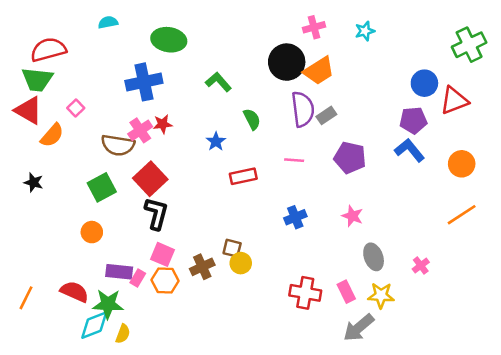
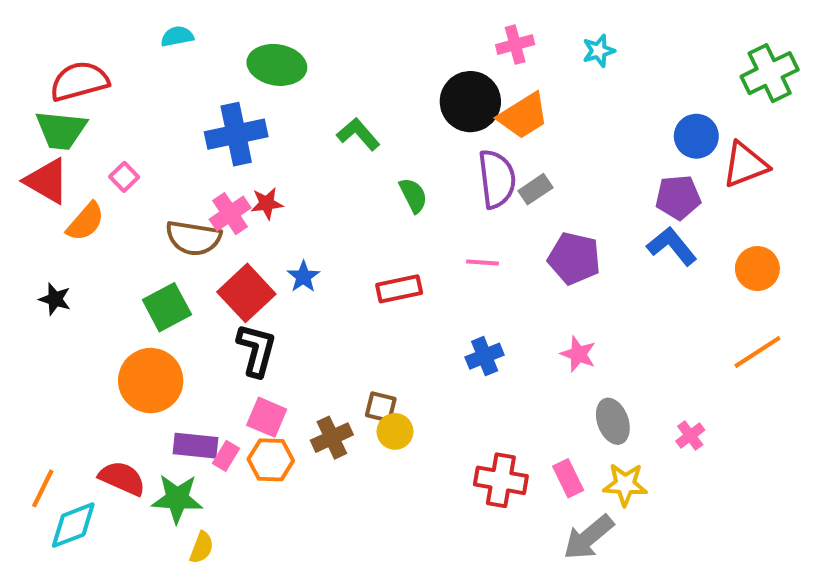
blue star: (216, 141) -> (303, 277), moved
orange circle: (92, 232) -> (151, 381), size x1.8
cyan diamond: (94, 325) -> (73, 525), moved

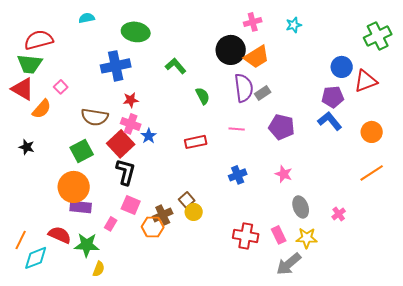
pink cross: (230, 214) -> (131, 124), moved, turned -36
brown square: (381, 407) -> (187, 200), turned 35
purple rectangle: (195, 446) -> (81, 207), moved
orange hexagon: (271, 460) -> (153, 227), moved

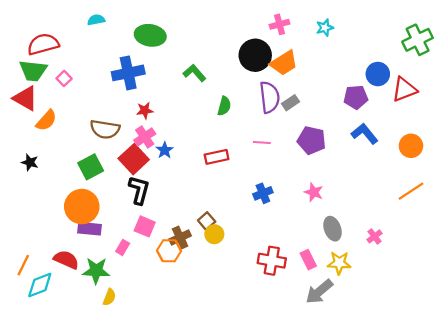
pink square: (61, 87) -> (64, 78), moved
green semicircle: (203, 96) -> (224, 106), turned 42
purple pentagon: (333, 97) -> (356, 97), moved
pink cross: (131, 124) -> (145, 137), turned 36

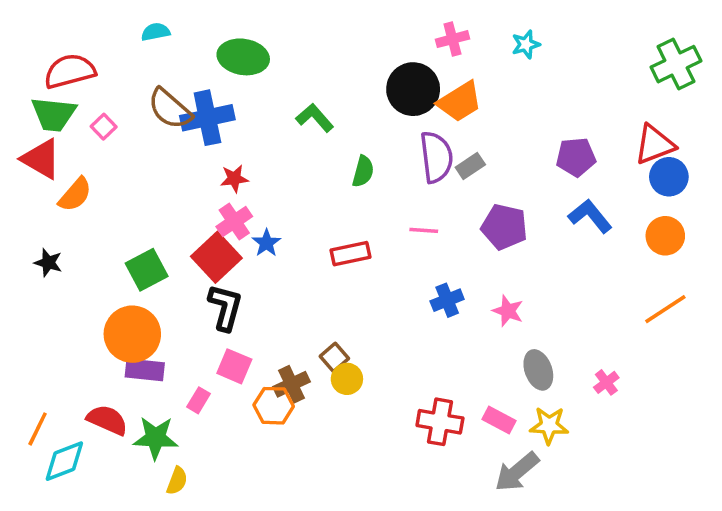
blue circle: (378, 74) -> (669, 177), moved
brown semicircle: (105, 129) -> (170, 109), moved, turned 32
blue cross: (263, 193) -> (447, 300), moved
pink rectangle: (308, 260) -> (499, 420), turned -36

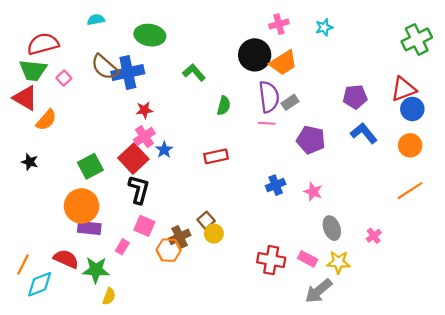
pink line: (424, 230) -> (267, 123), moved

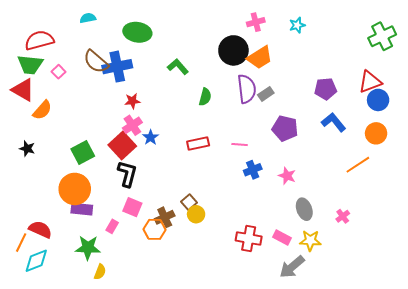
pink line: (267, 123) -> (240, 144), moved
orange line: (410, 191) -> (358, 165), moved
red semicircle: (66, 259) -> (40, 229), moved

